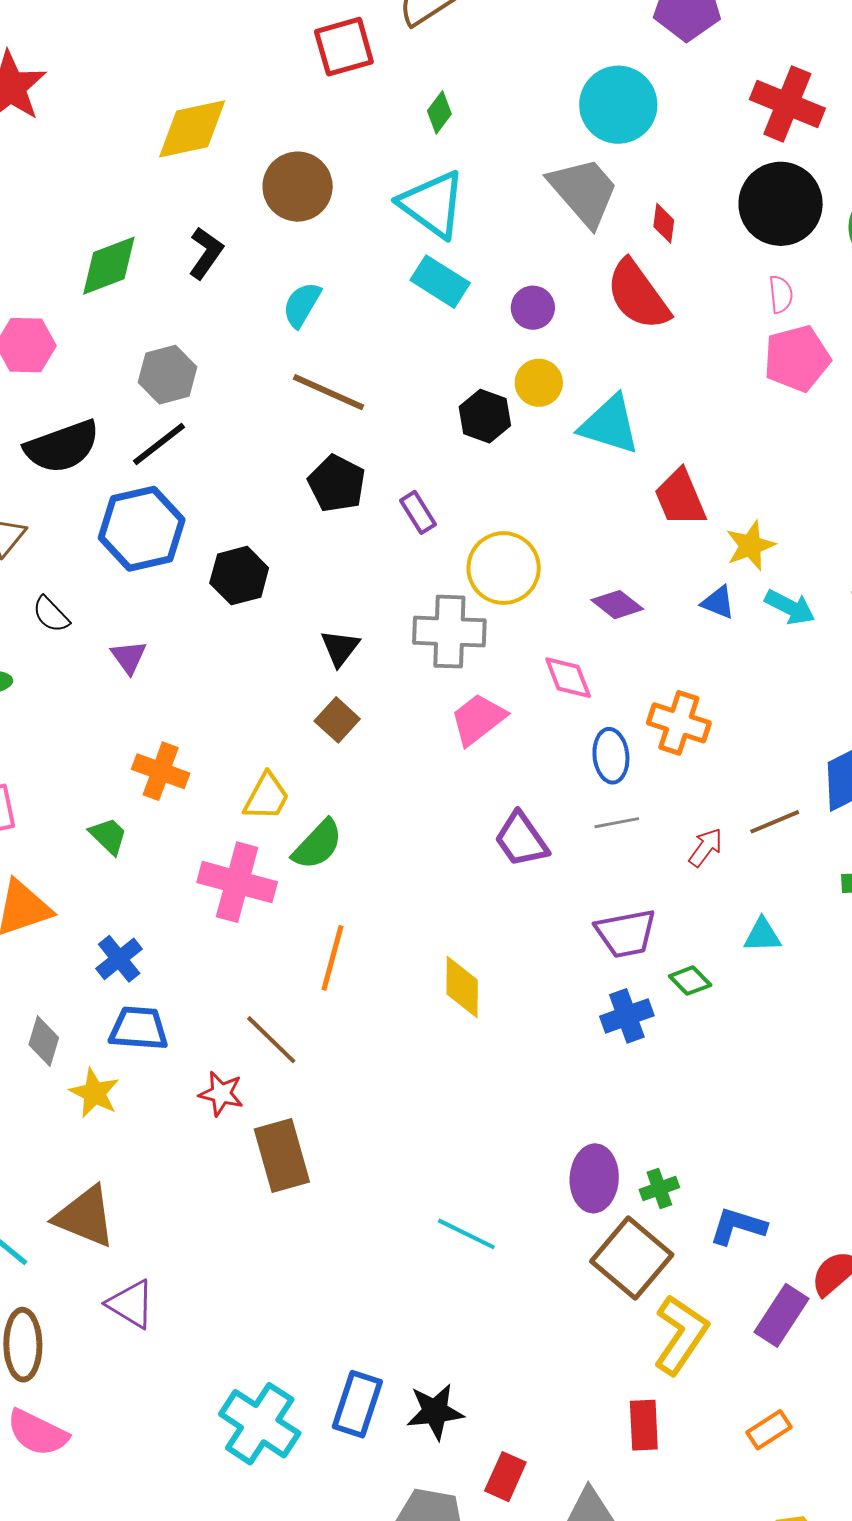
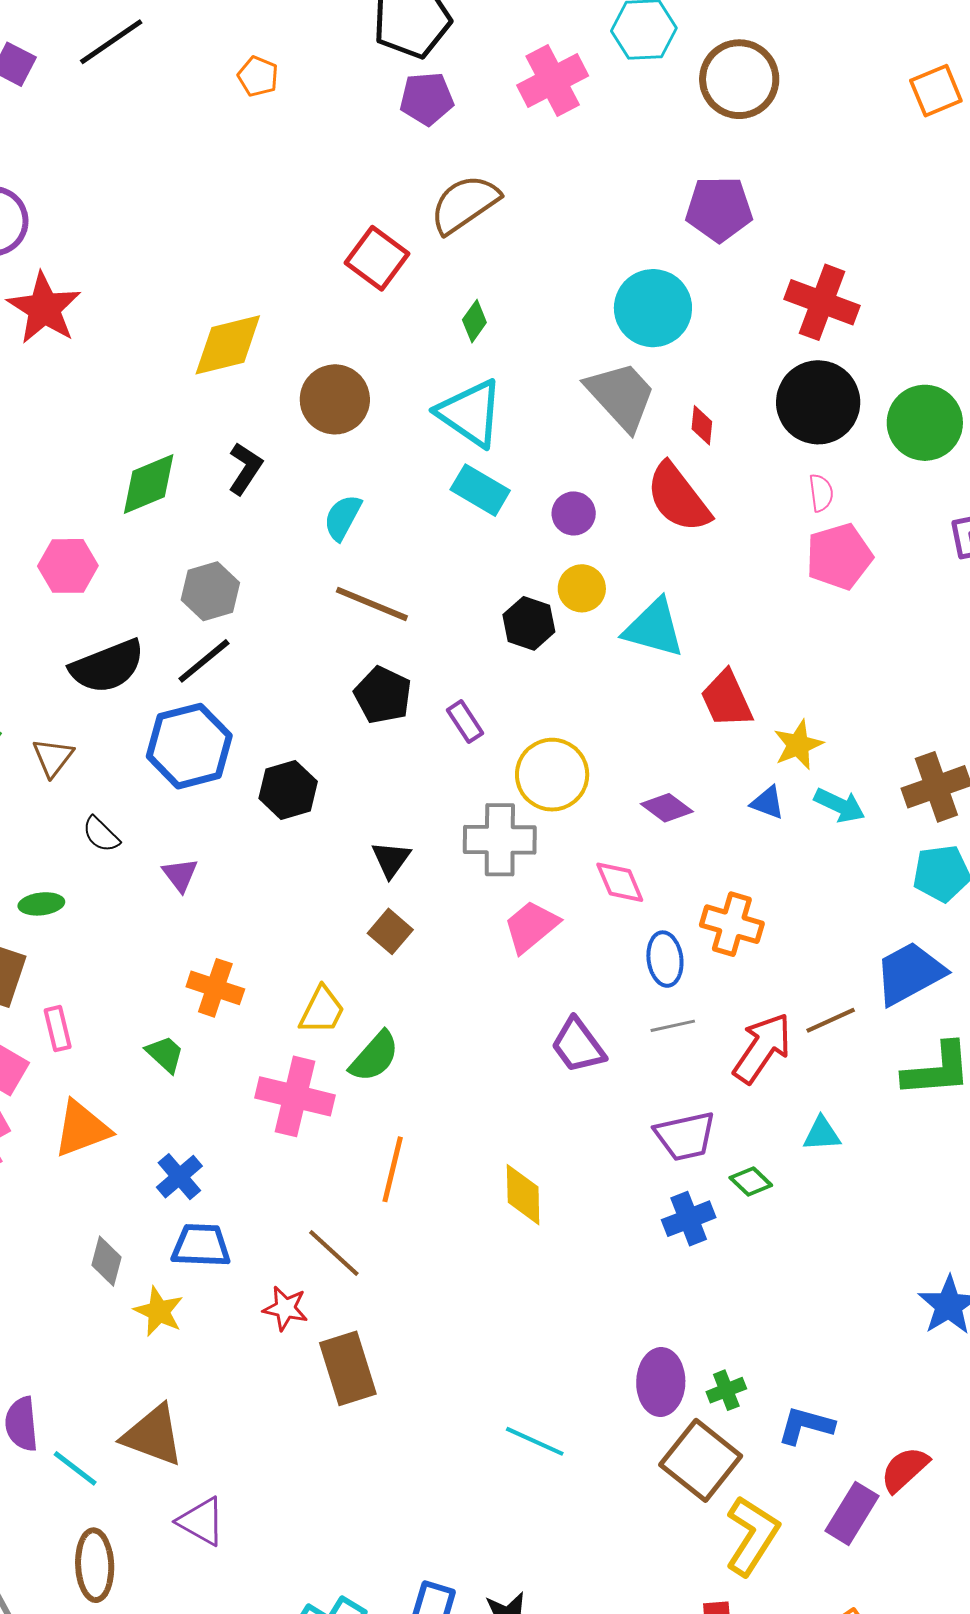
red square: (344, 47) -> (377, 258), turned -36
red arrow: (706, 847) -> (762, 1048), size x1.8

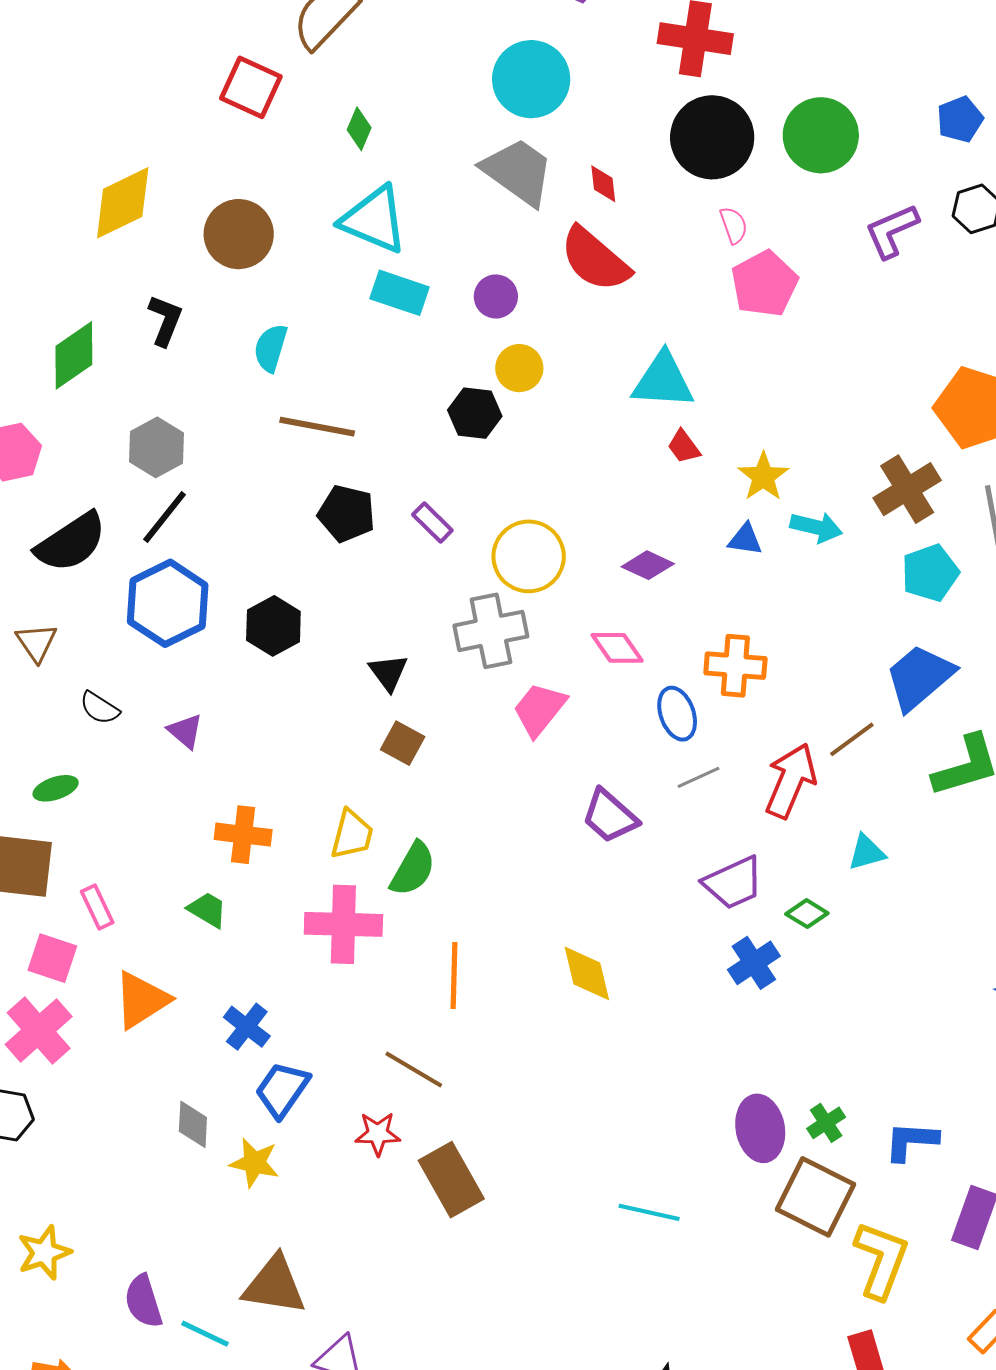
cyan triangle: (654, 628) -> (663, 381), moved
red trapezoid: (727, 699) -> (684, 447), size x0.6
blue trapezoid: (201, 1246) -> (282, 1090), turned -46

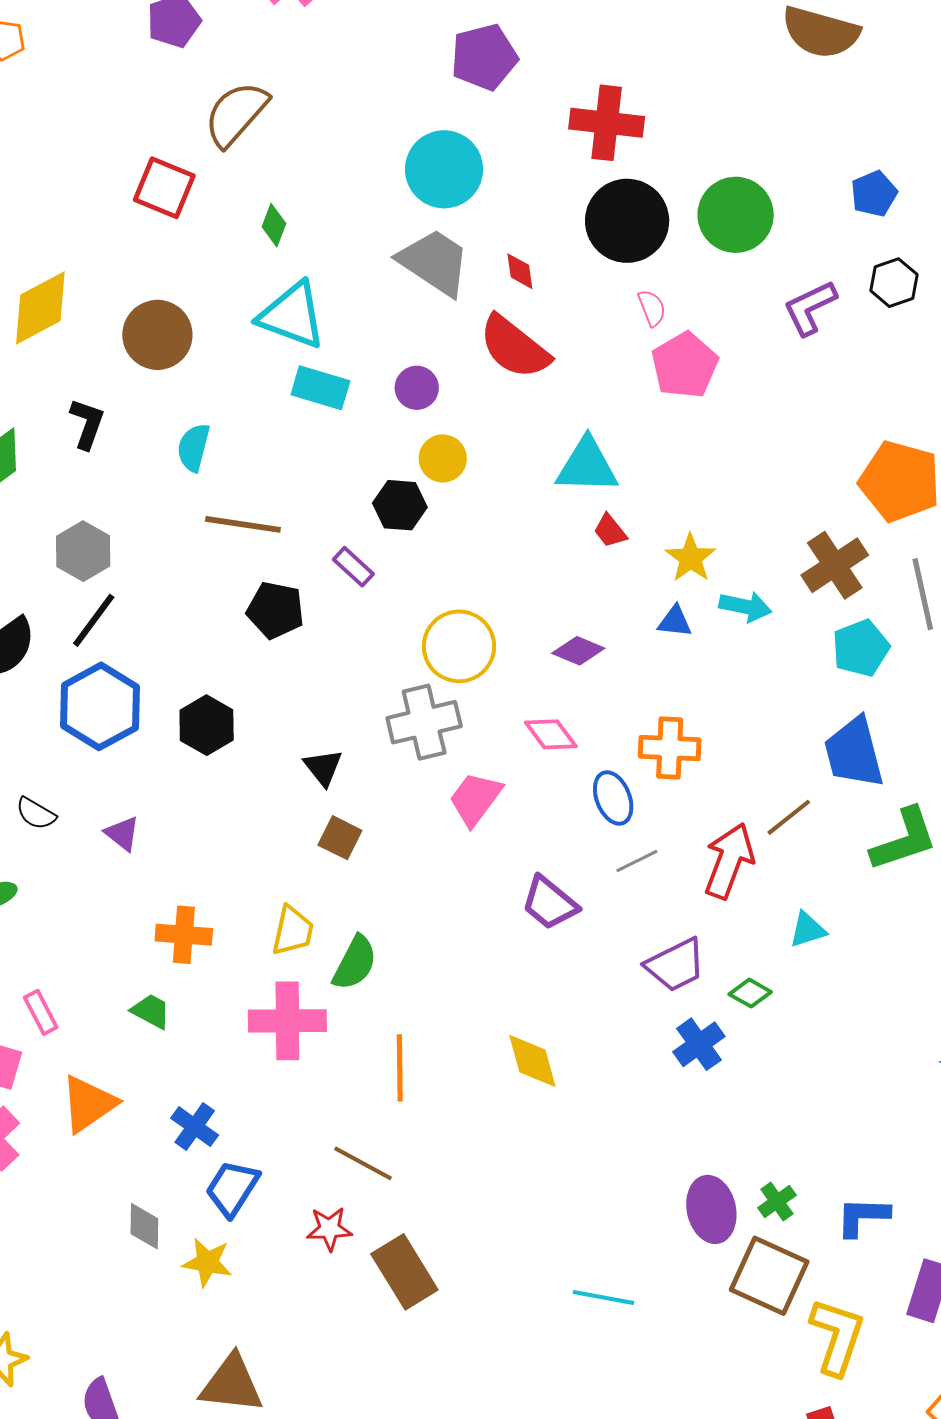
purple rectangle: (432, 523) -> (353, 567), moved
blue trapezoid: (919, 677) -> (854, 753), turned -62

